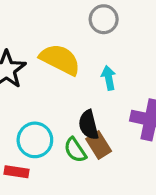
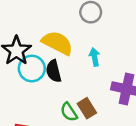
black semicircle: (89, 125) -> (54, 71), moved
cyan circle: (35, 140) -> (32, 69), moved

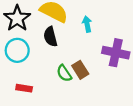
cyan circle: (32, 69) -> (17, 50), moved

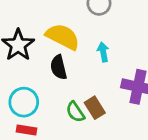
cyan circle: (17, 50) -> (24, 102), moved

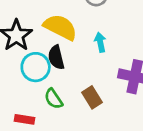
cyan circle: (24, 102) -> (36, 67), moved
green semicircle: (75, 112) -> (53, 99), moved

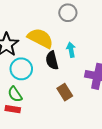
black semicircle: (56, 57) -> (52, 60), moved
green semicircle: (53, 99) -> (15, 94), moved

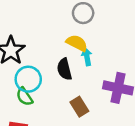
yellow semicircle: (40, 38) -> (77, 43), moved, size x0.7
green semicircle: (15, 94) -> (24, 97), moved

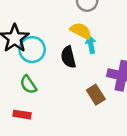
cyan circle: (28, 79) -> (32, 50), moved
brown rectangle: (79, 107) -> (96, 95), moved

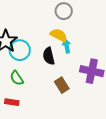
brown rectangle: (96, 95) -> (62, 85), moved

